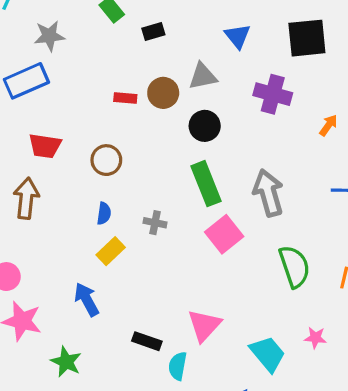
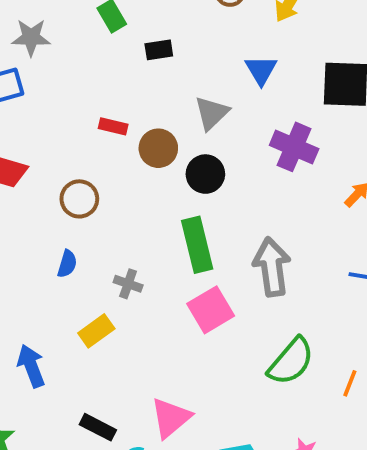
gray triangle: (203, 76) -> (212, 113), turned -40
brown circle: (163, 93) -> (158, 148), moved
yellow rectangle: (111, 251) -> (96, 331), moved
green semicircle: (294, 267) -> (291, 361), turned 51

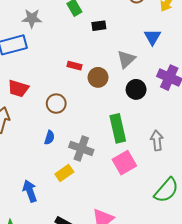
black circle: (205, 174) -> (136, 89), moved
gray arrow: (272, 267) -> (157, 140), size x0.7
gray cross: (128, 284) -> (81, 148), size x1.6

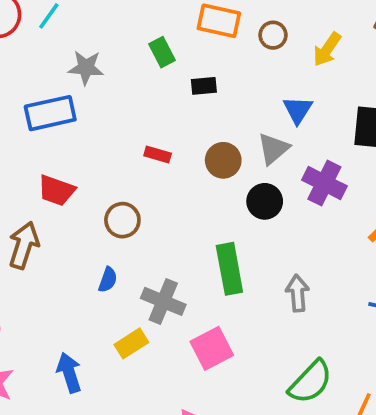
gray triangle: (126, 59) -> (273, 149), moved
brown circle: (98, 77) -> (223, 160), moved
pink square: (124, 163) -> (212, 348), moved

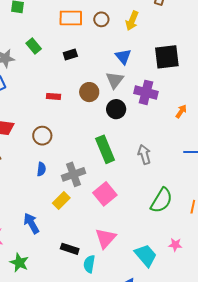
green rectangle: (162, 52) -> (34, 46), moved
gray cross: (163, 301) -> (74, 174), turned -30

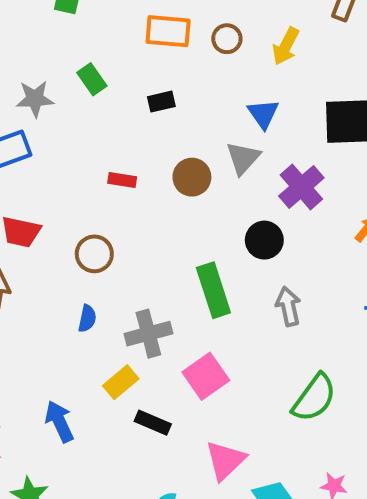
purple cross: (146, 92) -> (301, 187), turned 30
black circle: (116, 109) -> (264, 240), moved
pink triangle: (106, 238) -> (225, 460), moved
black rectangle: (70, 249) -> (153, 423), moved

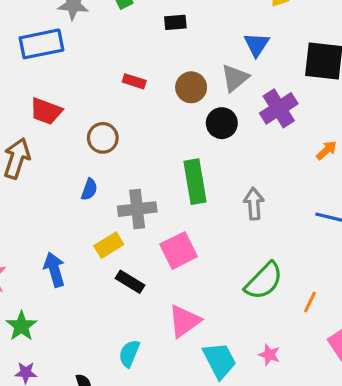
black circle: (264, 240) -> (222, 123), moved

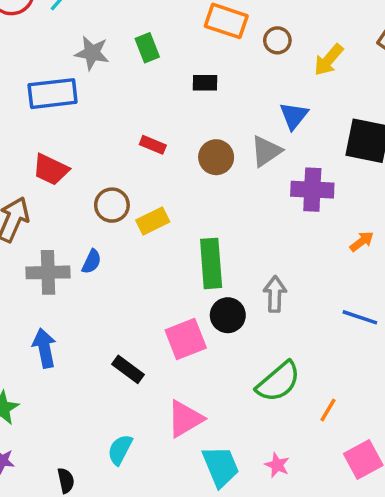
purple cross: (279, 108) -> (312, 190), turned 30
black circle: (222, 123) -> (228, 315), moved
gray cross: (137, 209) -> (48, 272), moved
yellow rectangle: (109, 245) -> (153, 221), moved

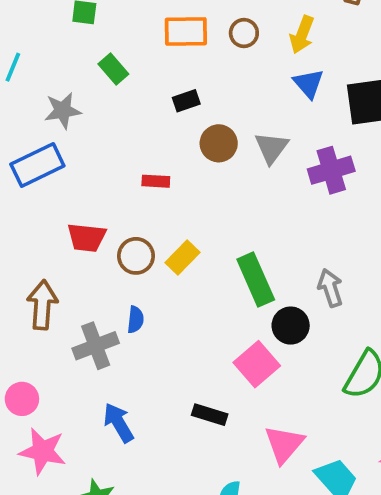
green rectangle: (147, 48) -> (113, 69), moved
blue triangle: (294, 116) -> (309, 84), moved
brown circle: (216, 157) -> (219, 143), moved
red trapezoid: (51, 169) -> (87, 237), moved

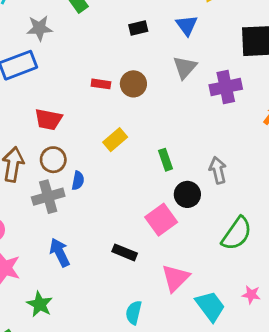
blue triangle: (309, 84) -> (187, 25), moved
black rectangle: (186, 101) -> (138, 28), moved
brown circle: (219, 143) -> (133, 84), moved
brown circle: (136, 256) -> (53, 160), moved
green rectangle: (256, 280) -> (166, 160), size x0.6

